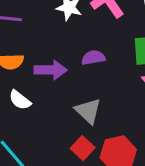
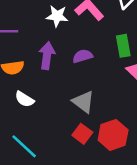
purple arrow: (51, 70) -> (47, 56), moved, turned -76

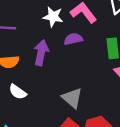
purple semicircle: (83, 56) -> (73, 39), moved

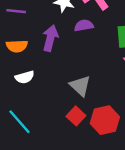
white semicircle: (18, 92) -> (25, 77), turned -54

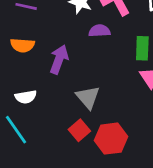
purple arrow: (50, 38) -> (59, 59), moved
white semicircle: (25, 77) -> (26, 97), moved

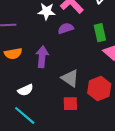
red square: (79, 130) -> (70, 104), turned -35
red hexagon: (111, 139) -> (99, 89), moved

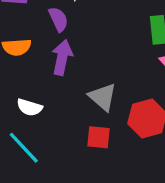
purple semicircle: (66, 28) -> (58, 19), moved, turned 77
white semicircle: (25, 90) -> (30, 107), turned 35

